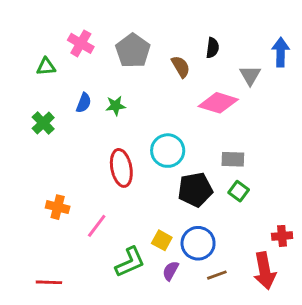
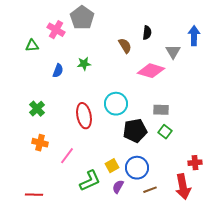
gray pentagon: (133, 51) -> (82, 18), moved
green star: (116, 106) -> (84, 64), moved
green cross: (43, 123) -> (37, 109), moved
yellow square: (162, 240) -> (112, 166), turned 32

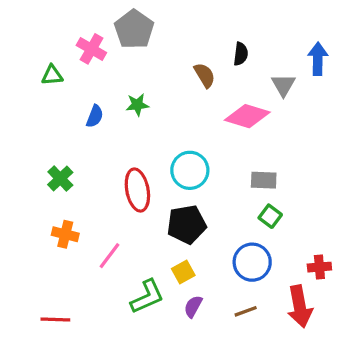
black pentagon: (135, 131) -> (187, 224), moved
blue circle: (137, 168) -> (252, 262), moved

